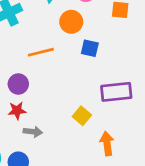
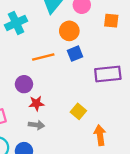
blue square: (90, 48) -> (75, 54), moved, turned -35
purple rectangle: (116, 92) -> (108, 74), moved
red star: (17, 110) -> (36, 103), moved

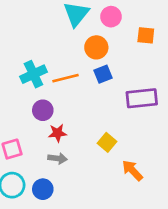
cyan cross: (16, 23) -> (33, 74), moved
orange arrow: (100, 135) -> (132, 170), turned -36

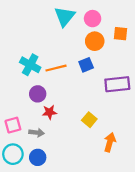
orange circle: (96, 47) -> (95, 41), moved
cyan cross: (33, 74) -> (30, 65), turned -36
gray arrow: (58, 158) -> (37, 133), moved
orange arrow: (132, 170) -> (110, 142), turned 60

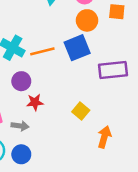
blue square: (86, 65) -> (77, 48), size x1.5

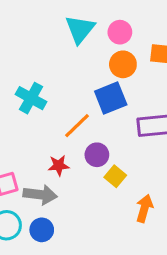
orange line: (42, 51) -> (77, 126), moved, turned -30
purple circle: (21, 81) -> (97, 155), moved
gray arrow: (20, 126) -> (40, 195), size x1.5

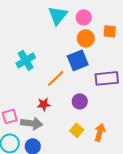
cyan cross: (31, 98) -> (26, 60), turned 30
purple circle: (97, 155) -> (80, 101), moved
yellow square: (115, 176) -> (77, 130), moved

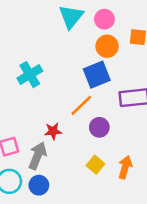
orange line: (56, 78) -> (81, 105), moved
gray arrow: (32, 123) -> (38, 156), turned -75

